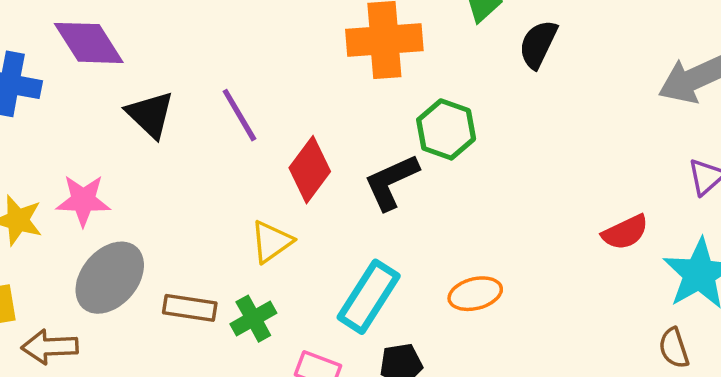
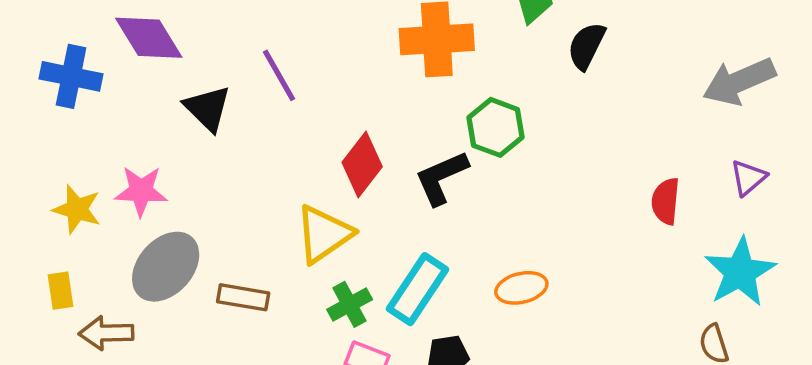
purple line: (239, 115) -> (279, 75), moved
red semicircle: (625, 232) -> (666, 201), moved, turned 120
yellow triangle: (271, 242) -> (324, 234), size x1.4
green cross: (253, 319) -> (350, 304), moved

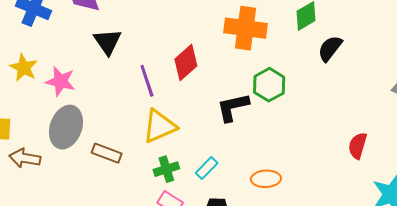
purple line: (279, 75) -> (147, 81), moved
red diamond: (362, 165) -> (186, 62), moved
yellow star: (77, 209) -> (24, 68), moved
gray ellipse: (166, 267) -> (66, 127), turned -33
cyan rectangle: (417, 289) -> (207, 168), size x0.6

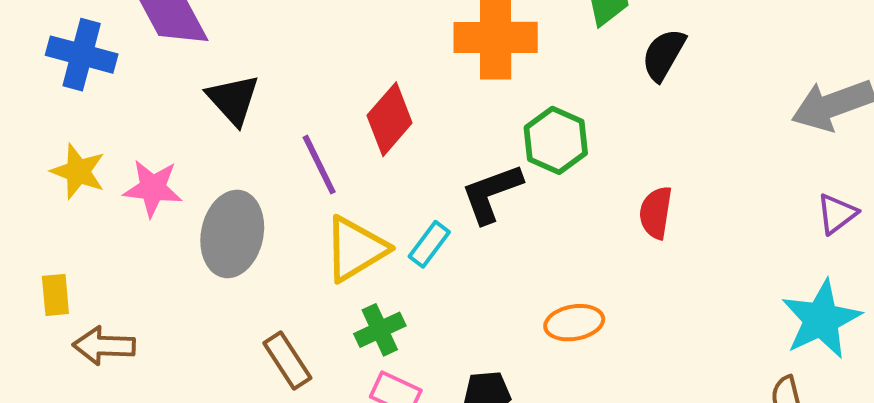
gray ellipse: (66, 127) -> (232, 234), moved
red semicircle: (358, 146) -> (656, 213), moved
brown rectangle: (107, 153) -> (287, 360), moved, turned 44
cyan rectangle: (207, 168) -> (429, 244), moved

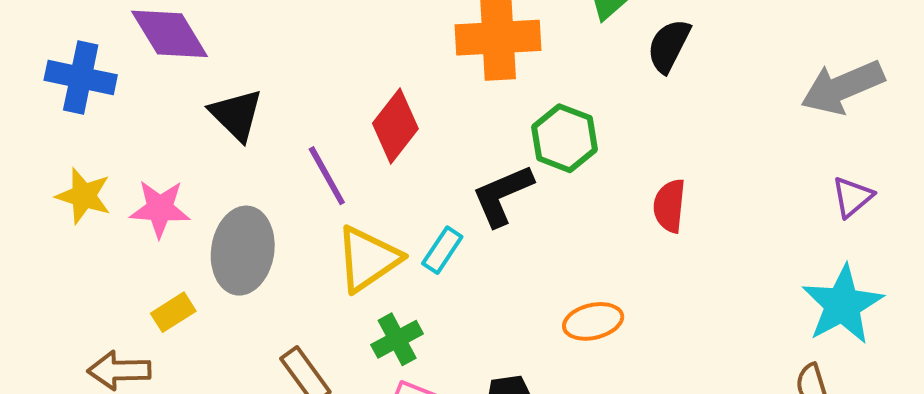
yellow rectangle: (55, 295) -> (173, 312), moved, turned 66

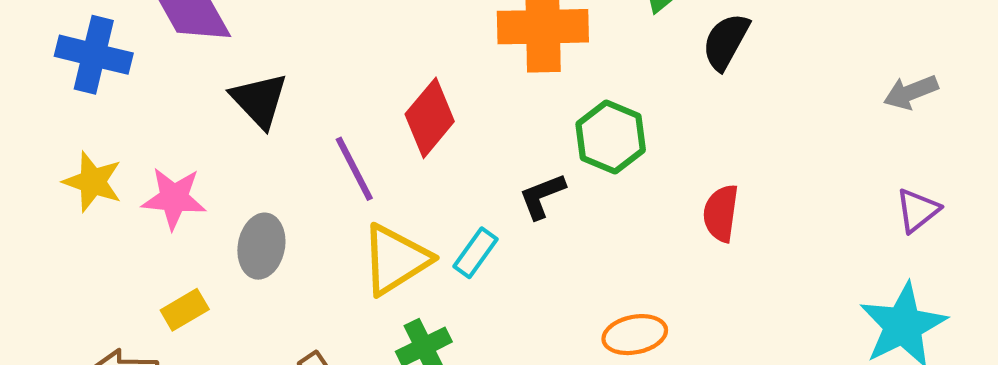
gray arrow: (842, 87) -> (911, 92), size x0.6
black L-shape: (502, 195) -> (542, 196), size x0.7
gray ellipse: (243, 251) -> (261, 246), size x0.7

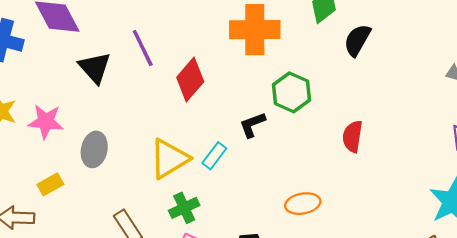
purple line: (354, 169) -> (143, 48), moved

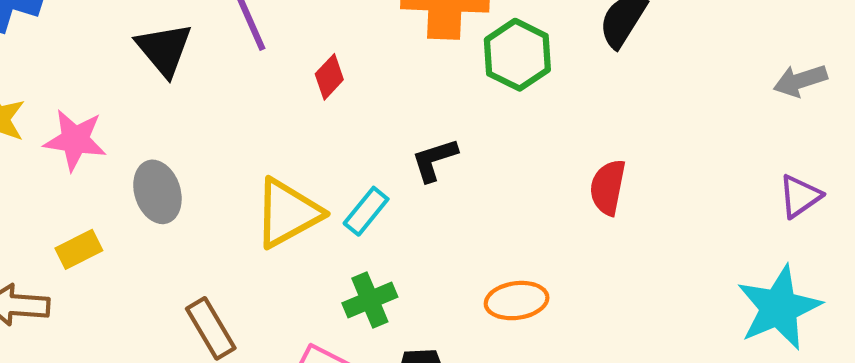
red diamond: (190, 79) -> (329, 77), size x0.6
green hexagon: (292, 92) -> (517, 55), moved
gray ellipse: (94, 149) -> (157, 192), turned -32
green cross: (184, 208) -> (370, 300), moved

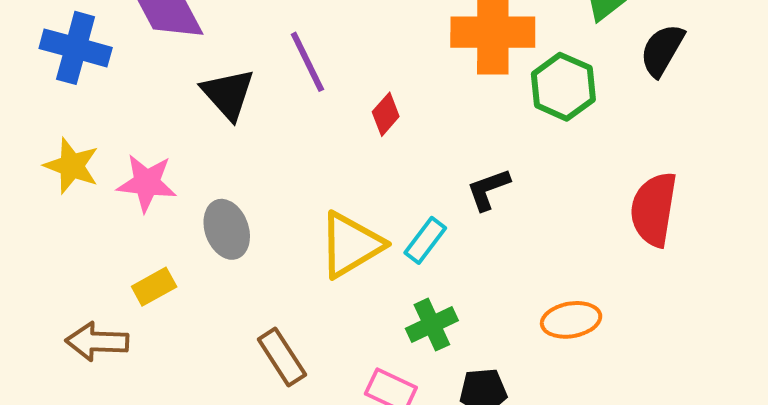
red semicircle: (608, 187) -> (654, 209), size x1.4

